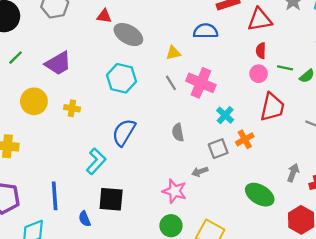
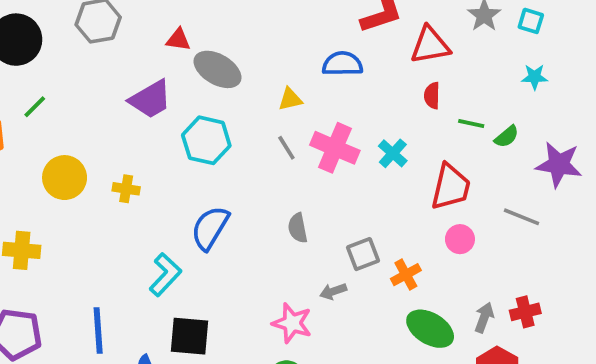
purple trapezoid: (58, 63) -> (150, 99), moved
pink circle: (259, 74) -> (460, 239), moved
cyan cross: (225, 115) -> (393, 153), moved
orange cross: (245, 139) -> (406, 275), moved
gray arrow: (293, 173) -> (484, 317), moved

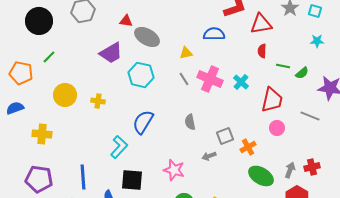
pink star: (292, 323) -> (174, 170), moved

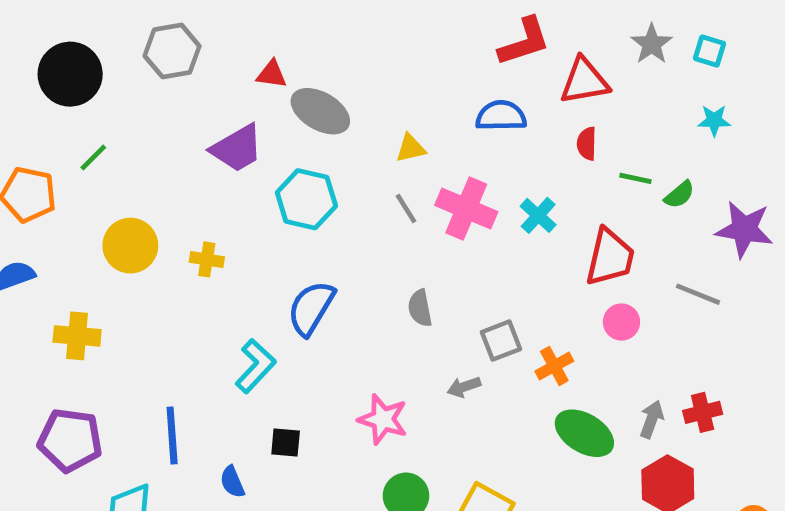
blue semicircle: (214, 34) -> (501, 116), moved
black square: (132, 180) -> (286, 442), size x0.6

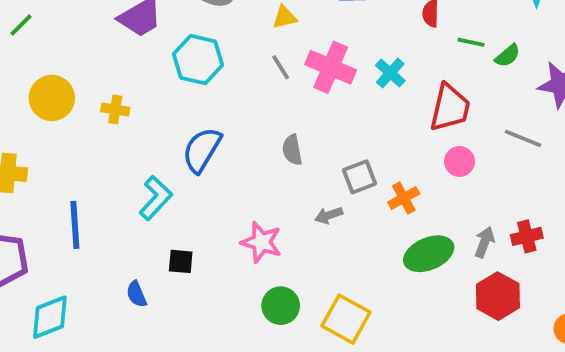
green ellipse: (584, 433) -> (429, 254), turned -54
blue line: (172, 436) -> (75, 225), moved

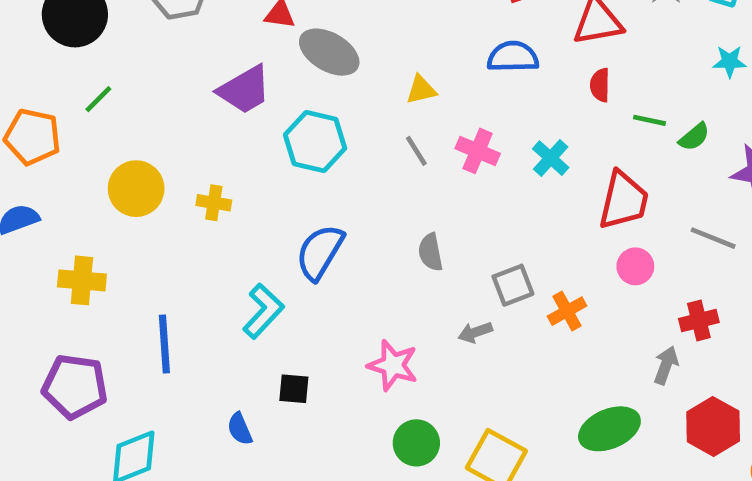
pink cross: (331, 67) -> (478, 151), size x0.7
red cross: (527, 236) -> (699, 320), moved
green ellipse: (429, 254) -> (609, 429), moved
red hexagon: (498, 296) -> (713, 426), moved

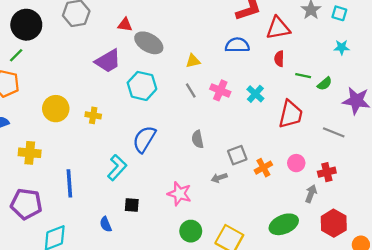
green line: (98, 99) -> (16, 55), moved
pink circle: (635, 266) -> (296, 163), moved

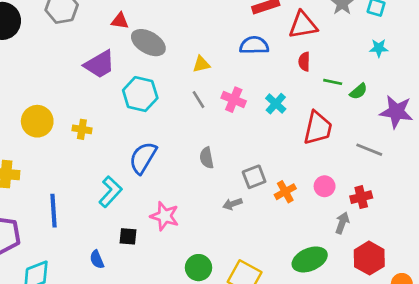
pink star: (179, 194) -> (165, 216), moved

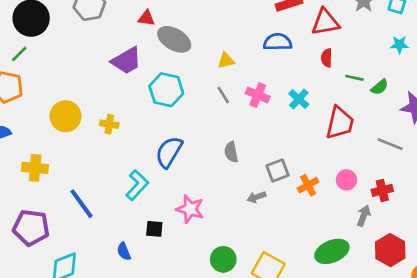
blue line: (53, 211) -> (81, 204), turned -32

